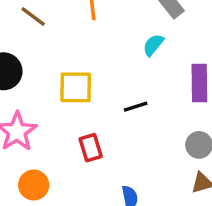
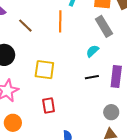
black line: (136, 107) -> (92, 77), moved

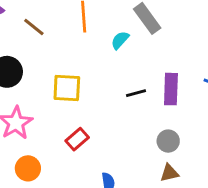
cyan semicircle: (92, 51) -> (120, 40), moved
red rectangle: (49, 106) -> (77, 139), turned 63

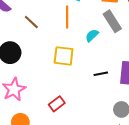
yellow square: (67, 88) -> (64, 56), moved

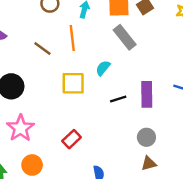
brown line: (31, 22) -> (42, 49), moved
cyan semicircle: (92, 35) -> (103, 68), moved

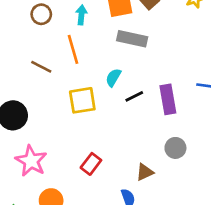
gray rectangle: (125, 37) -> (132, 39), turned -30
black line: (118, 99) -> (134, 96), moved
brown triangle: (149, 163) -> (145, 172), moved

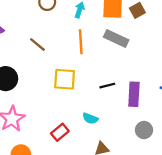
orange line: (73, 49) -> (81, 42), moved
cyan semicircle: (113, 78) -> (90, 118), moved, turned -112
gray circle: (175, 148) -> (144, 130), moved

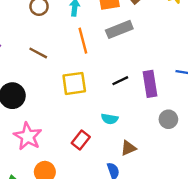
gray rectangle: (116, 38) -> (119, 29), turned -35

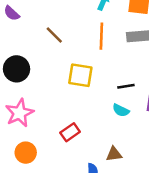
cyan semicircle: (110, 119) -> (121, 110), moved

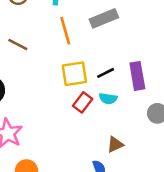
yellow square: (80, 75) -> (74, 74), moved
red rectangle: (70, 132) -> (83, 102), moved

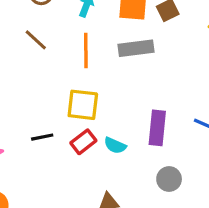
brown line: (18, 44) -> (36, 40), moved
black line: (106, 73) -> (42, 137), moved

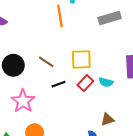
brown line: (36, 40) -> (46, 62), moved
orange line: (86, 51) -> (60, 16), moved

